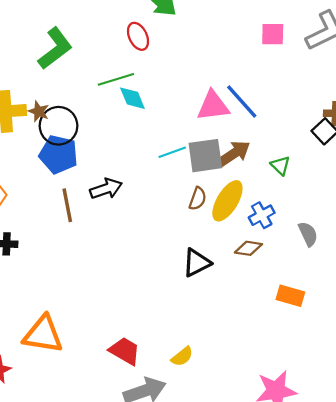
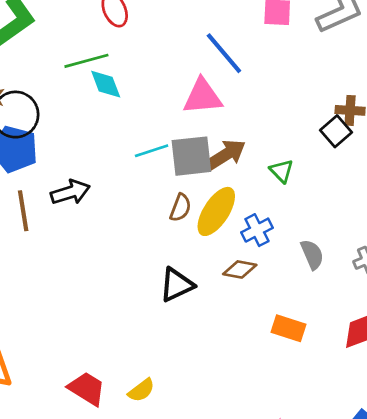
blue line: (242, 101) -> (224, 53), moved
yellow semicircle: (182, 357) -> (141, 390), moved

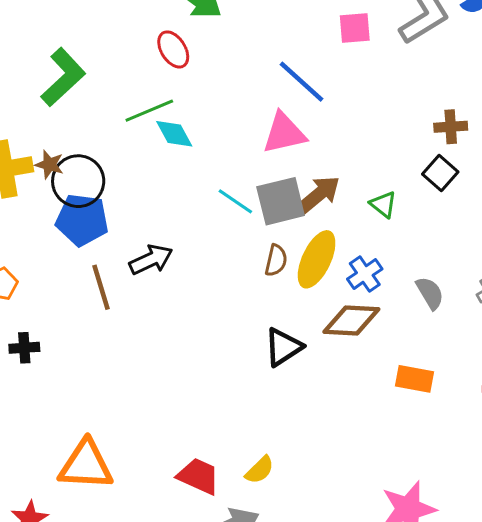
black square: (336, 131) -> (440, 173), moved
cyan line: (152, 151) -> (235, 201), turned 60
brown diamond: (240, 269) -> (351, 321), size x1.5

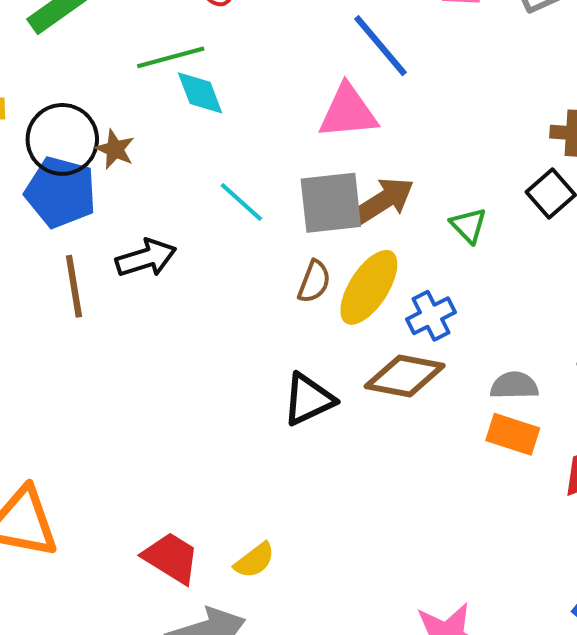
brown star: (49, 164) -> (115, 149), moved
cyan line: (235, 201) -> (241, 202), moved
gray semicircle: (430, 293) -> (514, 385), moved, turned -68
orange rectangle: (415, 379) -> (513, 434), moved

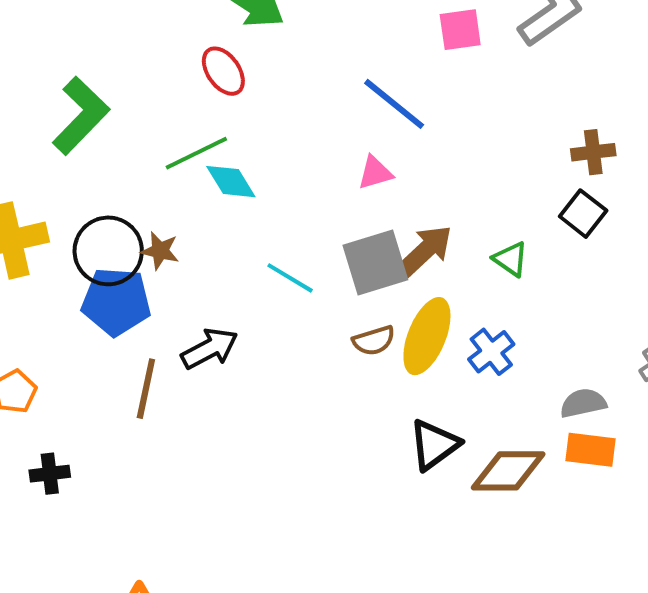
pink triangle: (348, 112) -> (375, 173), size x0.6
brown semicircle: (314, 282) -> (374, 341), turned 63
brown line: (74, 286) -> (146, 389), turned 32
brown diamond: (405, 376) -> (508, 471), moved
black triangle: (308, 399) -> (434, 445), moved

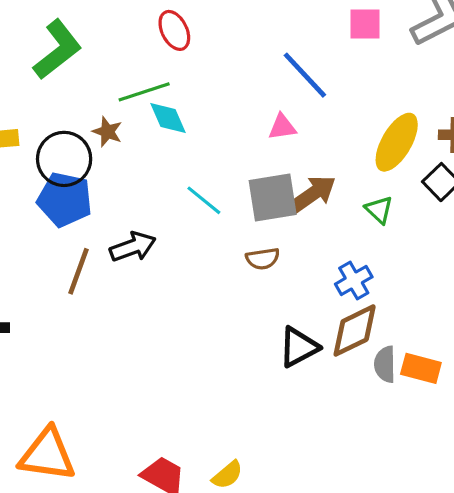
brown star: (160, 251) -> (107, 132), moved
yellow ellipse: (427, 336) -> (397, 142), moved
gray semicircle: (583, 403) -> (385, 364), moved, turned -87
brown diamond: (508, 471) -> (355, 330), moved, turned -34

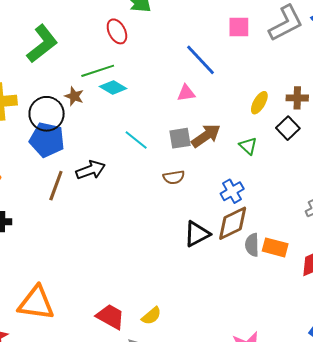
cyan diamond: (168, 118) -> (113, 87), turned -36
yellow ellipse: (397, 142) -> (259, 103), size x0.6
gray square: (273, 198) -> (180, 138), size x0.7

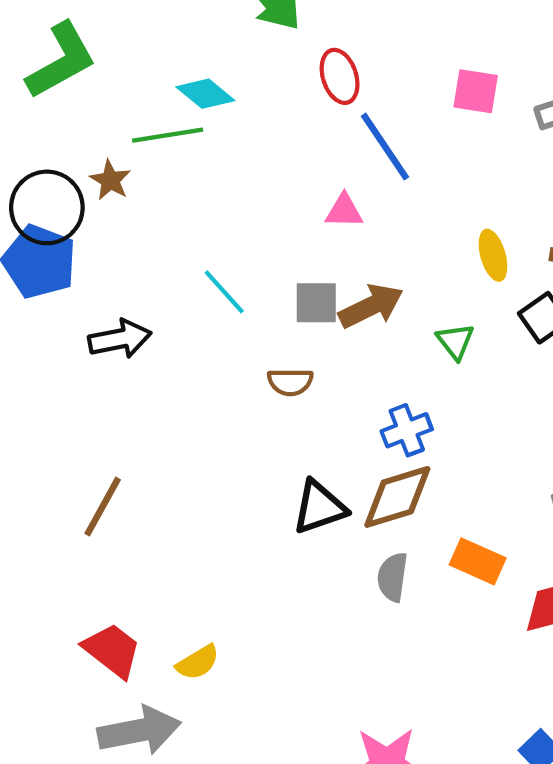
red ellipse: (117, 31) -> (340, 76), moved
cyan diamond: (113, 87) -> (205, 94), moved
yellow ellipse: (259, 103) -> (493, 255), turned -55
brown line: (56, 186) -> (103, 507), moved
gray semicircle: (252, 245) -> (392, 577), moved

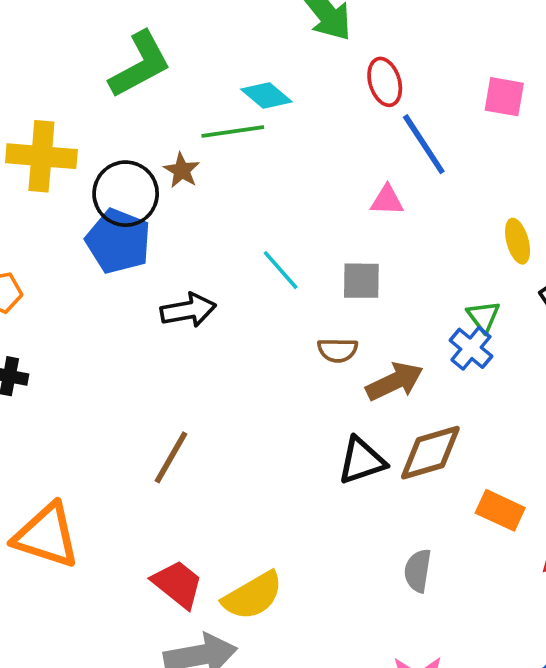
brown arrow: (371, 306) -> (395, 381), moved
blue cross: (407, 430) -> (471, 348), moved, turned -30
gray semicircle: (392, 577) -> (418, 571), moved
yellow semicircle: (198, 662) -> (253, 596), size x1.6

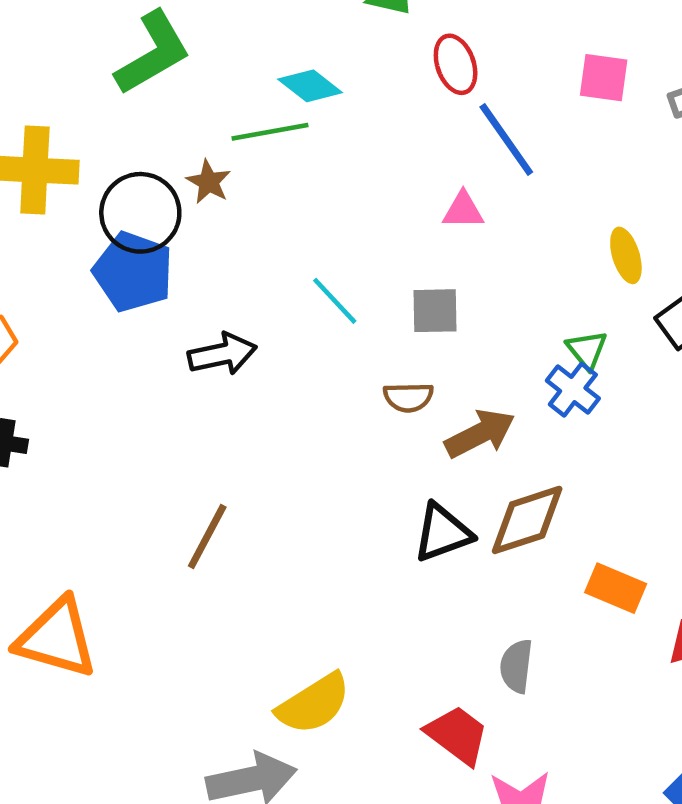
red trapezoid: (178, 584) -> (457, 735), moved

